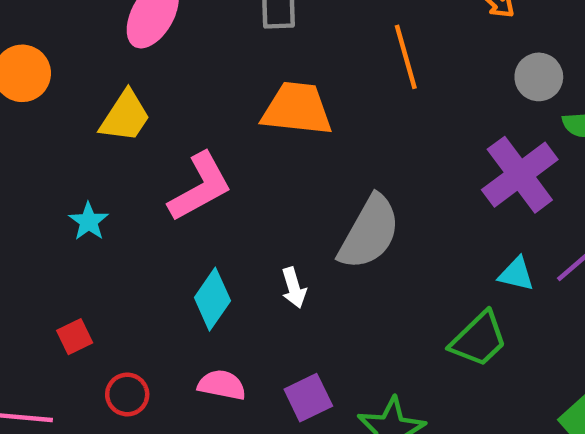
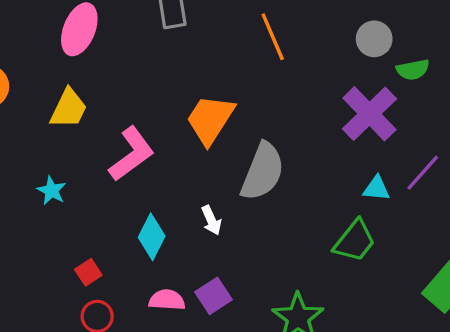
orange trapezoid: (297, 109) -> (210, 119), moved, turned -56
red square: (75, 337) -> (88, 272), moved
purple square: (308, 398) -> (214, 296), moved

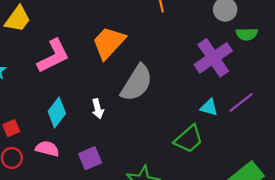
pink semicircle: (167, 300) -> (47, 149), moved

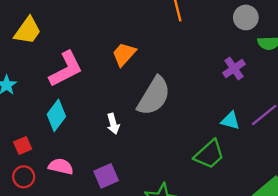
orange trapezoid: (109, 43) -> (124, 54), size x0.7
purple cross: (213, 58) -> (234, 68), size x0.6
cyan diamond: (57, 112) -> (56, 115), moved

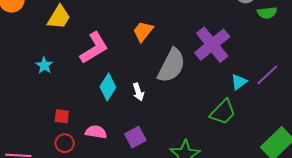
purple cross: (234, 68) -> (212, 45), moved, size x1.8
cyan diamond: (56, 115) -> (108, 87), moved
cyan triangle: (230, 121) -> (239, 82), turned -48
red square: (23, 145) -> (62, 116), turned 35

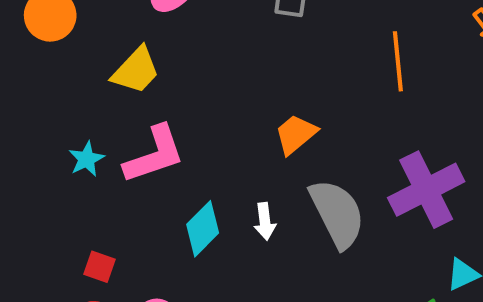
pink L-shape: (94, 48) -> (154, 155), moved
gray semicircle: (172, 66) -> (337, 213), turned -66
white arrow: (138, 92) -> (265, 221), moved

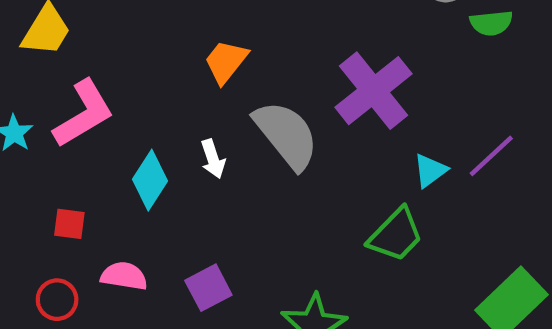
red square: (99, 267) -> (69, 224), moved

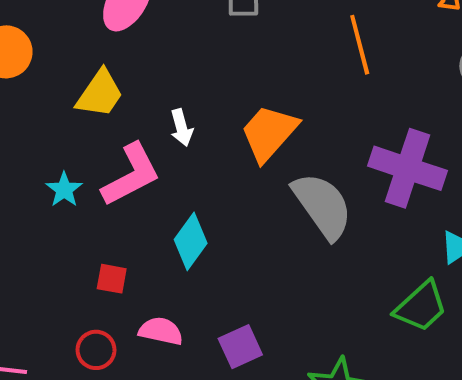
orange trapezoid: (226, 62) -> (269, 133), size x1.4
purple cross: (373, 91) -> (407, 168), turned -36
white arrow: (213, 159) -> (181, 128), moved

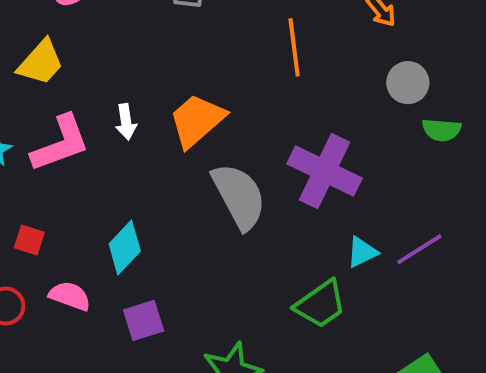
white arrow: (181, 128) -> (126, 122), moved
cyan diamond: (191, 241) -> (125, 247), moved

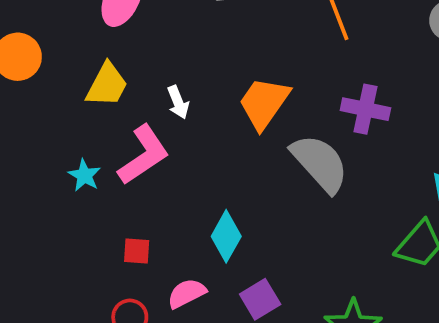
white arrow: (126, 122) -> (178, 102), moved
purple cross: (325, 171) -> (365, 109), moved, size x0.7
pink semicircle: (70, 296) -> (187, 293), turned -33

